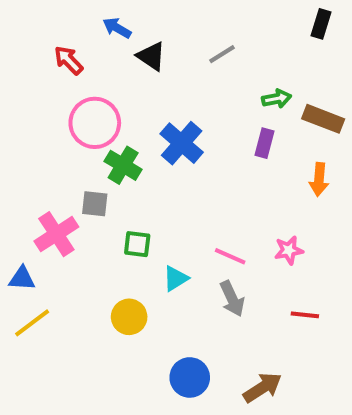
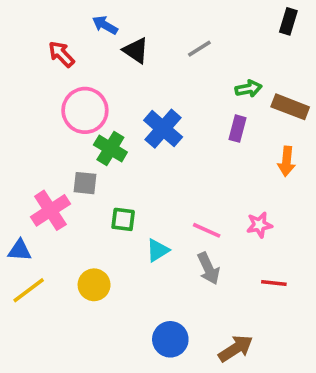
yellow circle: (129, 317) -> (94, 285), moved

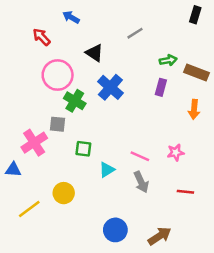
black triangle: (136, 50) -> (94, 53), moved
yellow line: (29, 290) -> (29, 209), moved

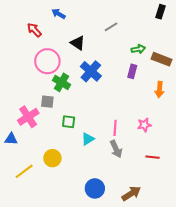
pink line: (140, 156) -> (115, 128), turned 70

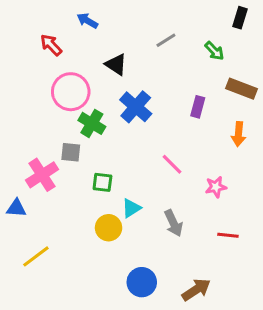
green arrow: (138, 49) -> (214, 51), moved, turned 56
pink line: (115, 128) -> (172, 164), moved, turned -49
yellow circle: (52, 158) -> (109, 228), moved

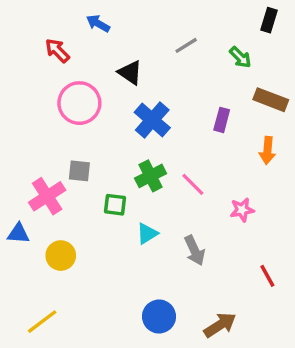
green cross: (92, 123) -> (151, 176), moved, turned 32
yellow circle: (109, 228) -> (61, 256), moved
red line: (228, 235) -> (267, 276), moved, turned 55
yellow line: (36, 256) -> (42, 322), moved

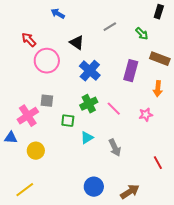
red arrow: (57, 51) -> (29, 40), moved
purple rectangle: (222, 120) -> (131, 71), size x1.5
pink star: (242, 210) -> (146, 115), moved

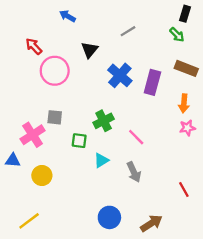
green arrow: (142, 34) -> (177, 35), moved
black triangle: (77, 43) -> (90, 50), turned 35
blue cross: (90, 71) -> (120, 75), moved
pink line: (114, 109) -> (136, 137), moved
pink star: (146, 115) -> (187, 128), moved

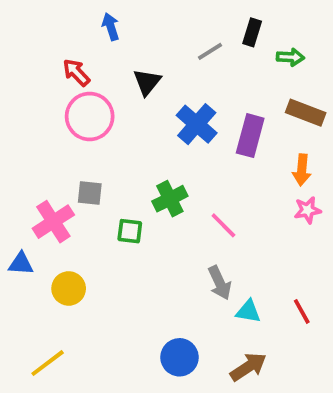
black rectangle: (185, 14) -> (252, 32), moved
blue arrow: (68, 16) -> (111, 27), turned 42
green arrow: (177, 35) -> (290, 57), turned -42
red arrow: (34, 46) -> (76, 72), moved
cyan triangle: (101, 160) -> (248, 311), moved, turned 42

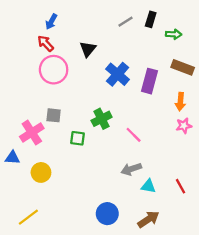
blue arrow: (111, 27) -> (51, 22), moved, turned -133
gray line: (210, 51) -> (126, 22), moved
gray arrow: (220, 283) -> (131, 169), turned 96

